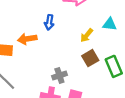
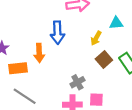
blue arrow: (49, 22) -> (57, 33), size x1.5
orange arrow: (27, 39) -> (39, 53), turned -72

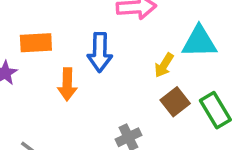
cyan triangle: (116, 23) -> (199, 42), size x1.5
orange rectangle: (18, 68) -> (36, 43), moved

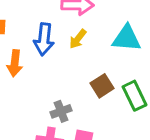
yellow arrow: (164, 65) -> (78, 39), moved

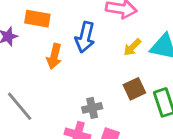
yellow arrow: (78, 39) -> (132, 47), moved

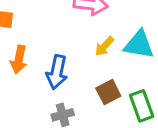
blue arrow: (85, 37) -> (57, 72), moved

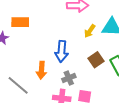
orange arrow: (19, 59) -> (41, 70), moved

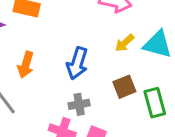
orange arrow: (41, 70) -> (26, 65), moved

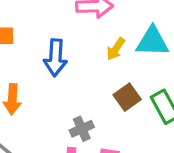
blue arrow: (77, 63) -> (55, 58), moved

